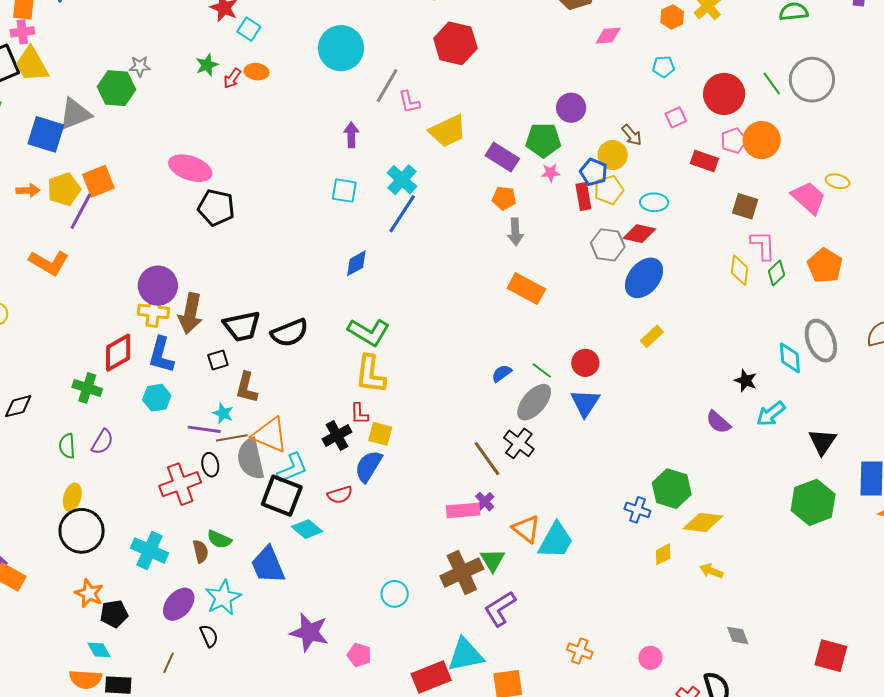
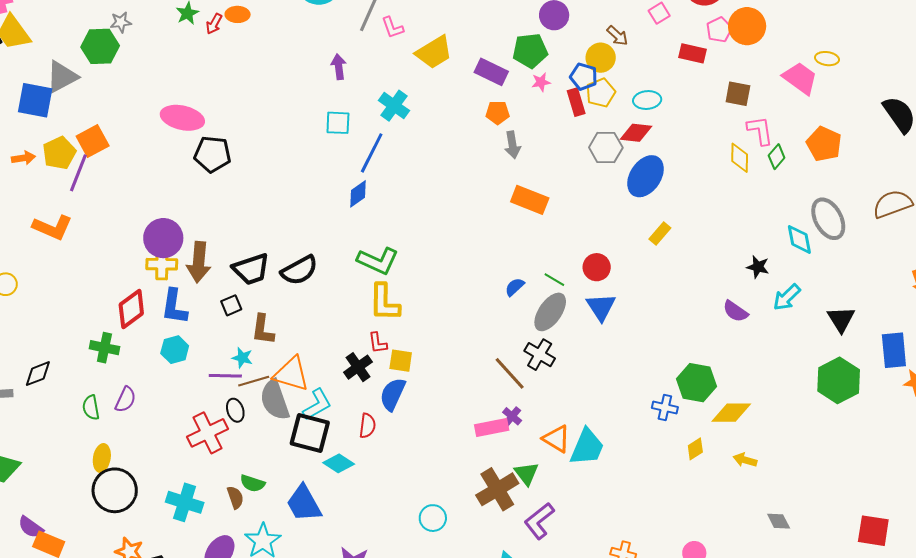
blue line: (402, 214) -> (372, 153), moved
red semicircle: (340, 495) -> (367, 426), turned -60

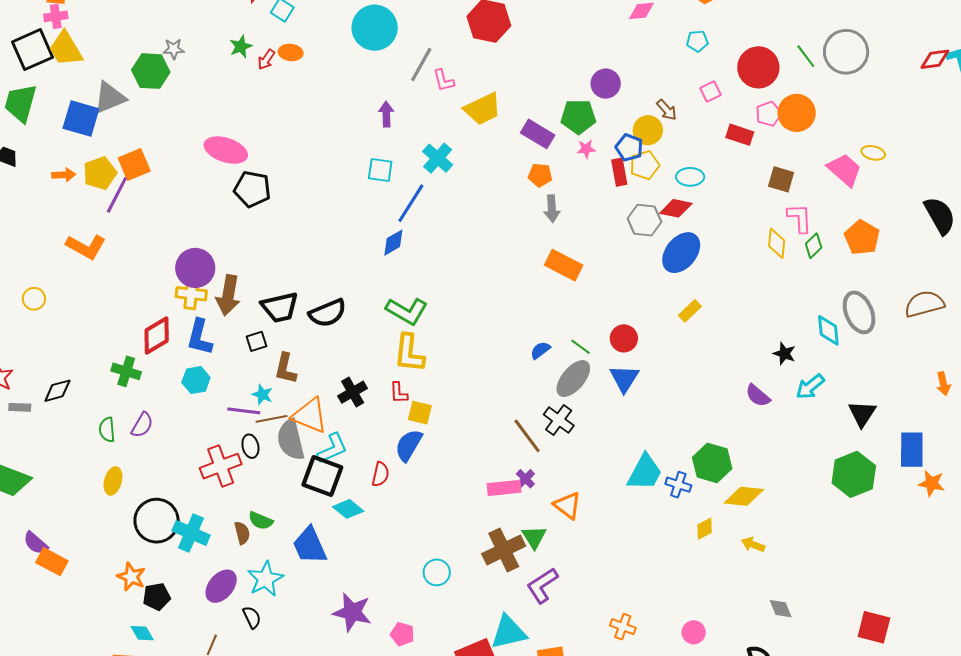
black cross: (358, 367) -> (353, 392), moved
cyan trapezoid: (587, 447) -> (645, 472), moved
black circle: (115, 490) -> (157, 521), moved

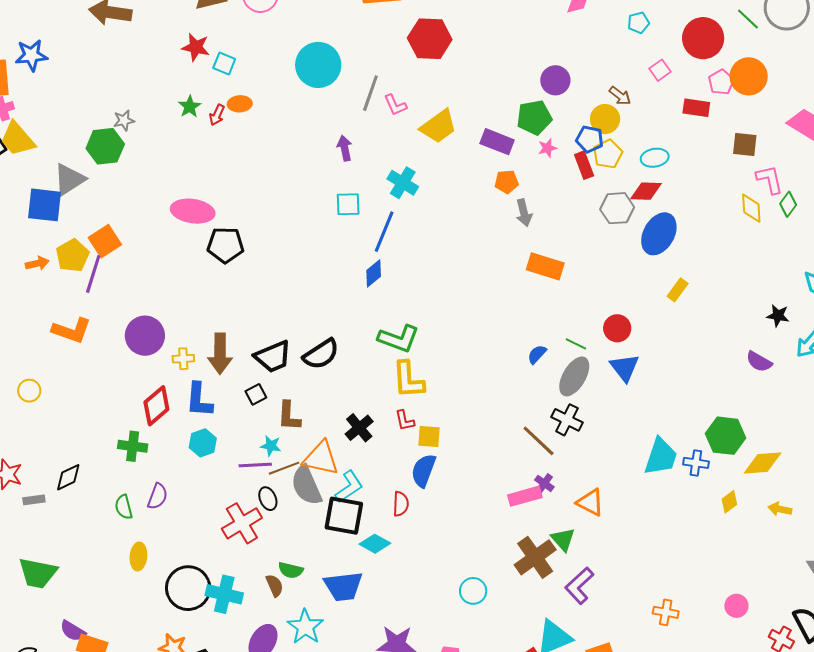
purple circle: (195, 268) -> (145, 336), moved
yellow cross: (191, 294) -> (183, 359), size x0.7
blue trapezoid: (310, 546) -> (343, 586), turned -63

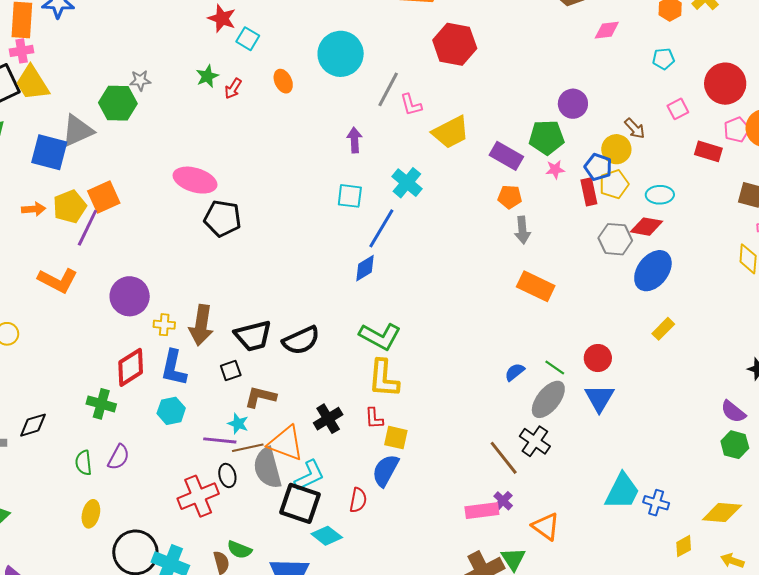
orange ellipse: (240, 104) -> (283, 81), moved, turned 60
brown L-shape: (289, 416) -> (260, 397), turned 92
green hexagon: (726, 436) -> (735, 445), moved, size x0.7

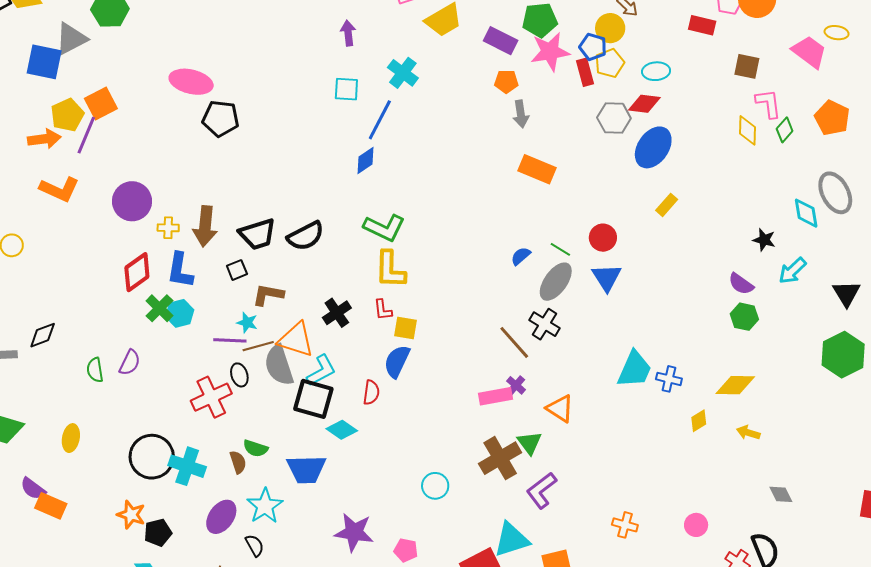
pink star: (555, 169) -> (550, 52), size x2.0
orange arrow: (34, 209) -> (44, 139), moved, size x1.4
green cross: (101, 404) -> (160, 308), moved, turned 32
yellow ellipse: (91, 514) -> (71, 438), moved

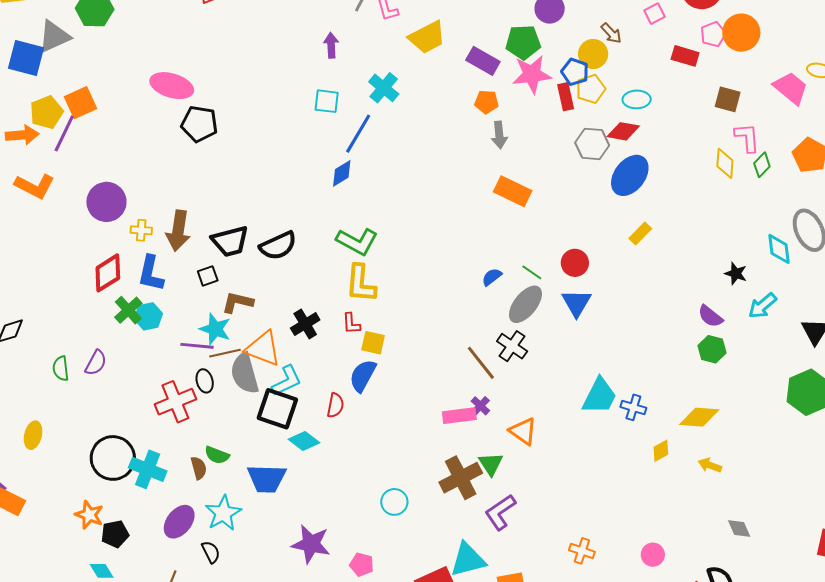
cyan star: (247, 323) -> (215, 329), size x1.5

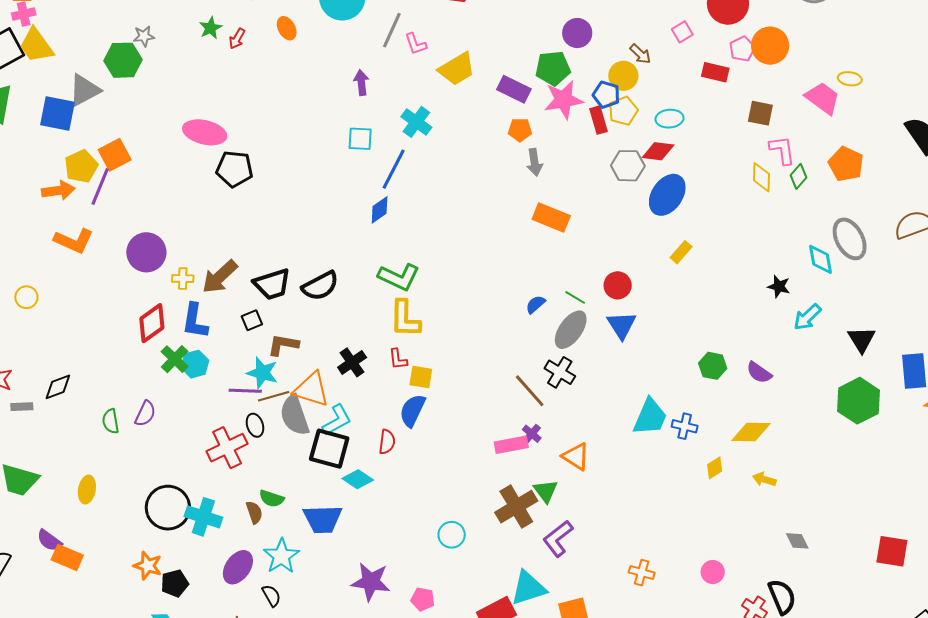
brown arrow: (178, 231) -> (220, 277), turned 42
purple semicircle: (710, 316) -> (759, 373), moved
green hexagon: (712, 349) -> (713, 366), moved

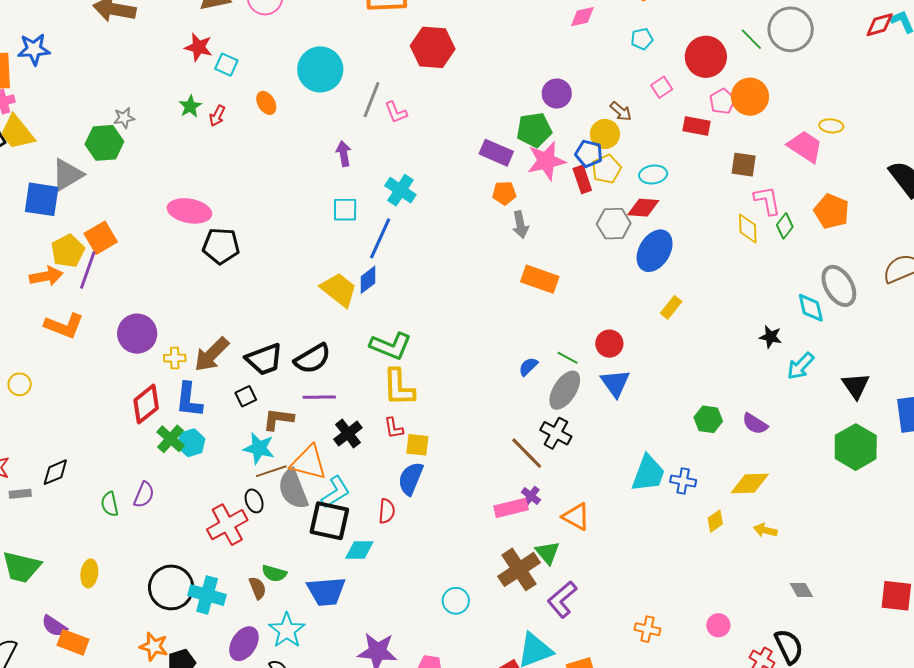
yellow trapezoid: (457, 69) -> (339, 290), moved, turned -108
purple line: (245, 391) -> (319, 397), moved
cyan diamond: (358, 479) -> (359, 550), turned -32

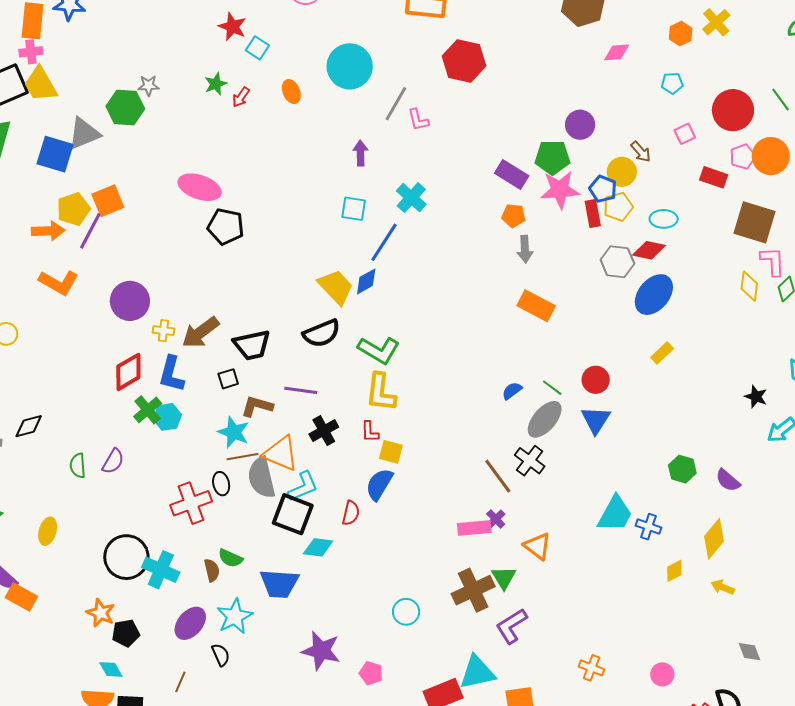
brown square: (744, 165) -> (754, 222), size x1.6
black semicircle: (312, 359) -> (322, 333), moved
yellow diamond: (750, 484) -> (714, 539), turned -57

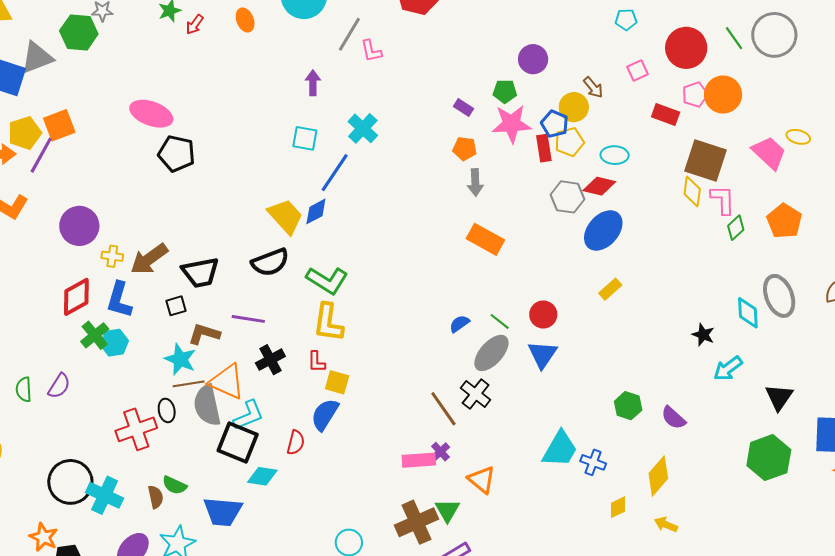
green pentagon: (552, 157) -> (505, 91), size x0.7
purple rectangle: (512, 174) -> (464, 107), size x0.6
yellow diamond: (749, 286) -> (692, 192), moved

